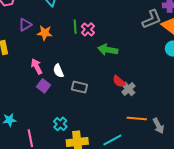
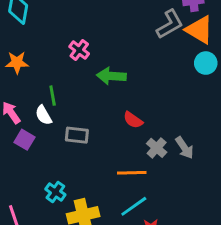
green line: (75, 27) -> (53, 96), moved
gray cross: (128, 89) -> (157, 148), moved
orange line: (137, 118) -> (132, 173), moved
gray arrow: (158, 126) -> (184, 148), moved

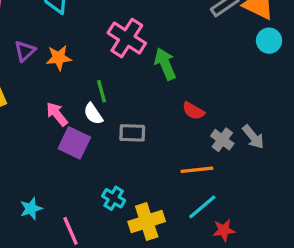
pink cross: (79, 50) -> (127, 38), size x1.6
green arrow: (111, 76) -> (165, 64), turned 68
purple square: (24, 140) -> (74, 143), size x1.4

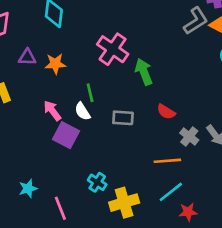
purple triangle: (25, 51) -> (27, 57), turned 42
gray rectangle: (132, 133) -> (123, 118), moved

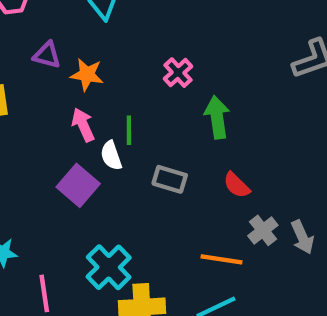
pink cross: (113, 49) -> (178, 73), size x0.6
pink arrow: (52, 111) -> (83, 125), moved
cyan cross: (97, 182) -> (109, 267), size x1.5

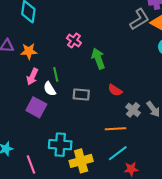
pink arrow: (83, 125) -> (32, 77), turned -119
cyan cross: (109, 267) -> (60, 145), turned -30

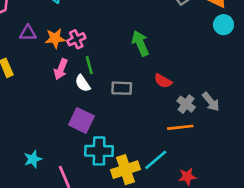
pink cross: (74, 40) -> (76, 39), moved, turned 32
purple square: (36, 107) -> (81, 120), moved
orange line: (116, 129) -> (180, 127), moved
cyan line: (118, 153) -> (156, 160), moved

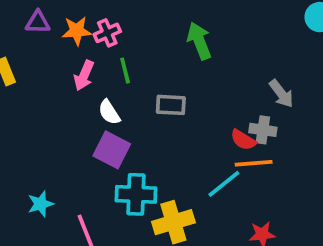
red semicircle: (163, 81) -> (243, 140), moved
white semicircle: (83, 83) -> (109, 112), moved
gray arrow: (211, 102) -> (281, 94), moved
gray cross: (186, 104) -> (263, 130), turned -30
cyan line: (156, 160) -> (224, 184), moved

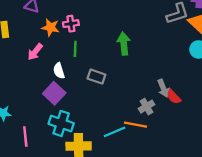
orange star: (77, 31) -> (51, 27), moved
pink arrow: (84, 75) -> (35, 52), moved
gray cross: (263, 130) -> (147, 107), turned 35
red semicircle: (243, 140) -> (174, 97), moved

